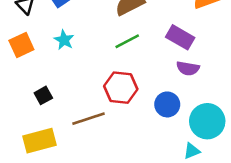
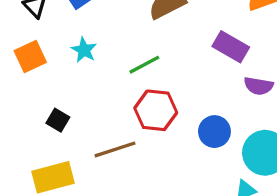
green line: (127, 41) -> (144, 65), moved
purple semicircle: (188, 68) -> (259, 86), moved
black square: (43, 95) -> (58, 120), turned -30

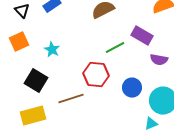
cyan star: (84, 50) -> (52, 50), moved
green line: (144, 65) -> (115, 48), moved
black square: (58, 120) -> (36, 81), size x1.6

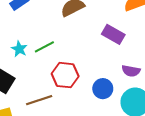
green line: (115, 48) -> (44, 47), moved
purple semicircle: (159, 60) -> (131, 71), moved

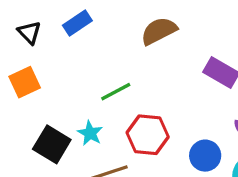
cyan star: (19, 49) -> (90, 133), moved

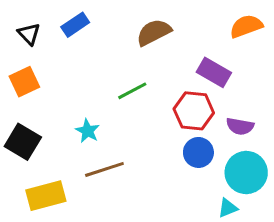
green line: (116, 92) -> (132, 91), moved
red hexagon: (148, 135) -> (194, 111), moved
black square: (52, 144) -> (23, 142), moved

